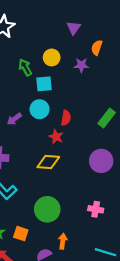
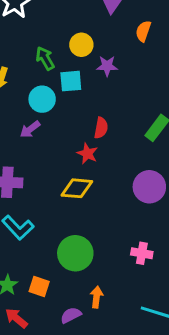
purple star: (81, 65) -> (107, 66), moved
cyan circle: (40, 109) -> (42, 99), moved

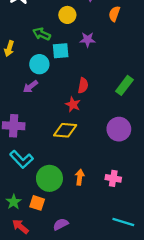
yellow circle: (81, 45) -> (67, 15), moved
green arrow: (45, 58) -> (42, 34), turned -36
green circle: (75, 253) -> (49, 178), moved
orange arrow: (96, 297) -> (80, 177), moved

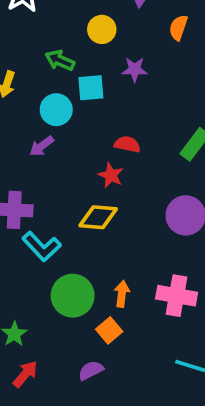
red semicircle: (83, 85) -> (127, 144), turned -88
cyan L-shape: (21, 159) -> (42, 246), moved
pink cross: (113, 178) -> (177, 296), size x1.5
orange square: (37, 203) -> (109, 330), moved, turned 32
red arrow: (20, 226) -> (25, 374), turned 90

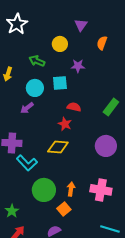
cyan square: (91, 88) -> (60, 83), moved

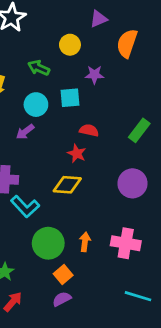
purple triangle: (81, 25) -> (98, 19), turned 32
orange semicircle: (102, 43) -> (127, 43), size x1.5
orange square: (64, 209) -> (63, 274), moved

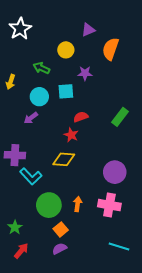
red semicircle: (89, 130) -> (81, 117), turned -32
purple circle: (132, 183) -> (115, 172), moved

